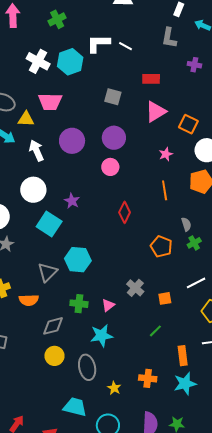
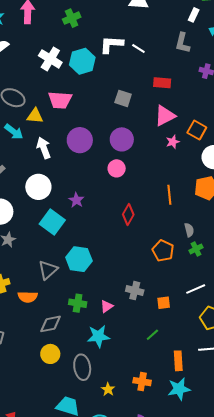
pink star: (166, 154) -> (173, 142), moved
gray cross: (135, 288) -> (135, 291), turned -30

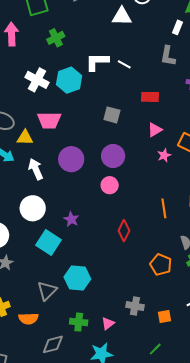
pink triangle: (165, 116) -> (155, 130), size x0.7

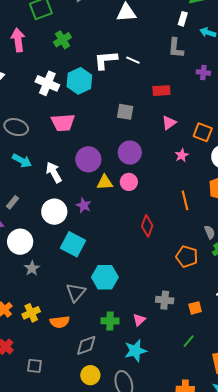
yellow triangle: (25, 138) -> (105, 182), moved
pink star: (164, 155) -> (182, 155), moved
purple star: (71, 219) -> (84, 205), moved

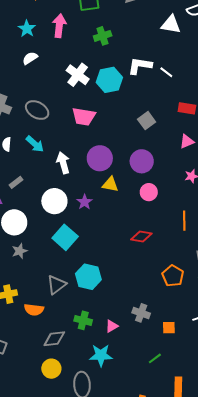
gray square: (125, 112) -> (147, 121), turned 30
pink circle: (129, 182) -> (149, 192), moved
red diamond: (147, 226) -> (141, 237), turned 65

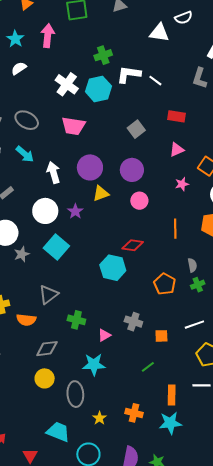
green cross: (103, 36) -> (103, 55), moved
yellow triangle: (110, 184) -> (101, 193), turned -30
gray star: (20, 251) -> (22, 254), moved
cyan hexagon: (88, 277) -> (113, 268), moved
green cross: (83, 320) -> (76, 320), moved

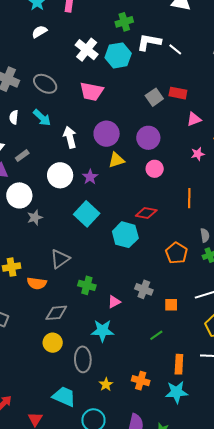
red rectangle: (176, 116) -> (178, 93), moved
cyan square: (56, 247) -> (87, 214), moved

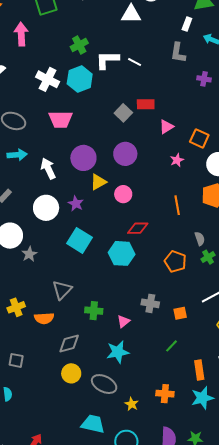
cyan arrow: (42, 118) -> (17, 155), turned -36
pink circle: (155, 169) -> (123, 194), moved
gray ellipse: (83, 359) -> (104, 384), turned -50

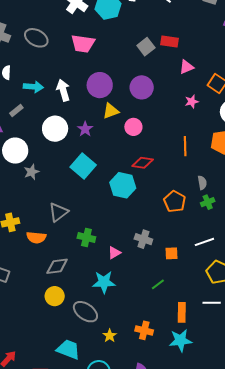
cyan arrow: (17, 155) -> (33, 87), moved

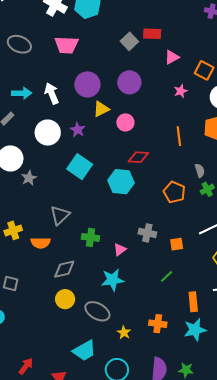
cyan trapezoid: (68, 349) -> (84, 351), turned 135

